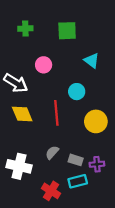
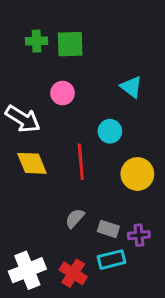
green square: (67, 31) -> (70, 44), moved
white cross: (19, 166) -> (27, 270), moved, turned -35

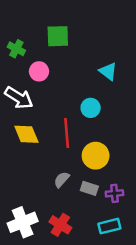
green cross: (37, 41) -> (16, 49), moved, turned 30
pink circle: (63, 93) -> (39, 71), moved
yellow circle: (137, 174) -> (96, 156), moved
cyan rectangle: (111, 260) -> (109, 226), moved

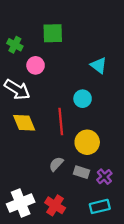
purple cross: (114, 193) -> (104, 177), turned -35

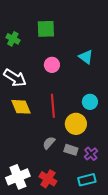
pink circle: (36, 65) -> (52, 65), moved
cyan circle: (83, 99) -> (90, 102), moved

